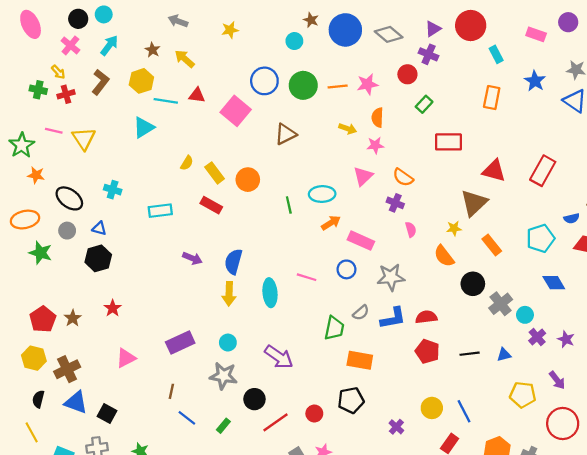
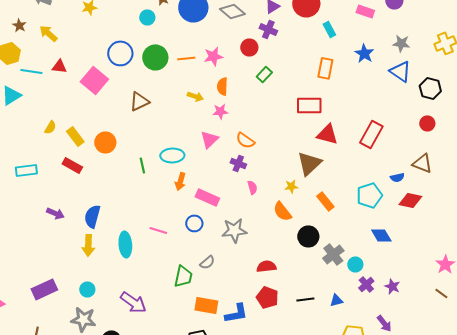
red rectangle: (448, 142) -> (309, 105), moved
orange arrow: (331, 223) -> (180, 181), turned 138
blue L-shape: (393, 318) -> (236, 313), moved

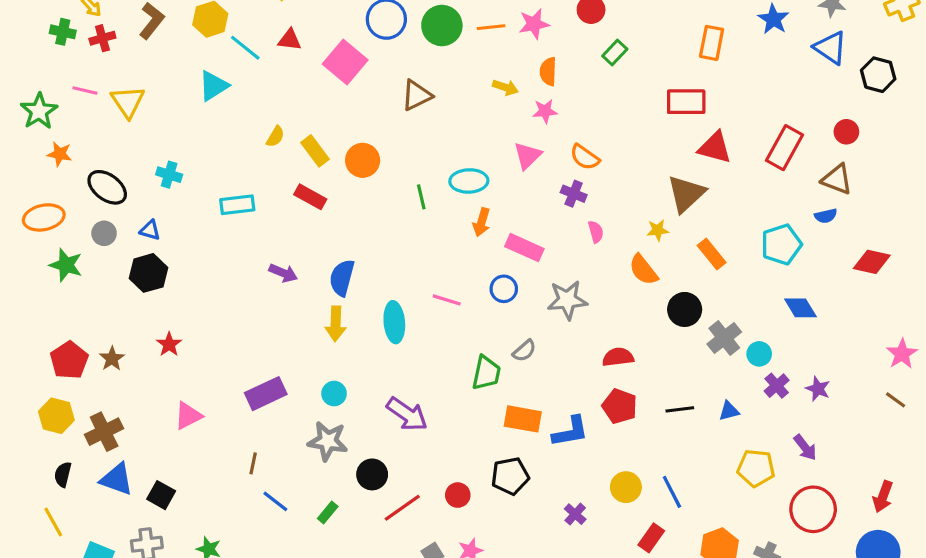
cyan line: (31, 71) -> (245, 48), turned 30
red circle: (427, 123) -> (846, 132), moved
brown triangle: (422, 163) -> (837, 179), moved
red diamond: (410, 200) -> (872, 262), moved

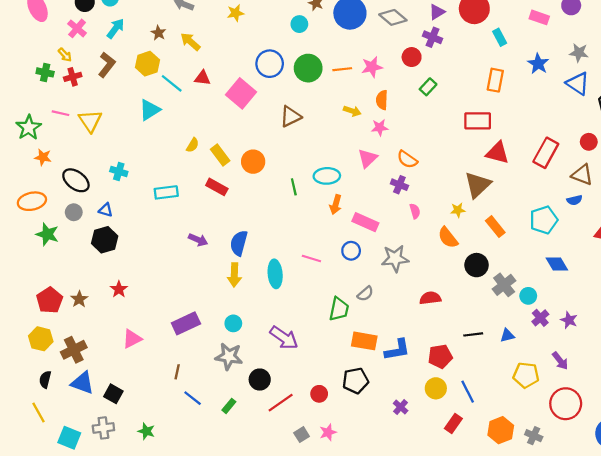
red pentagon: (620, 406) -> (440, 356), moved, turned -30

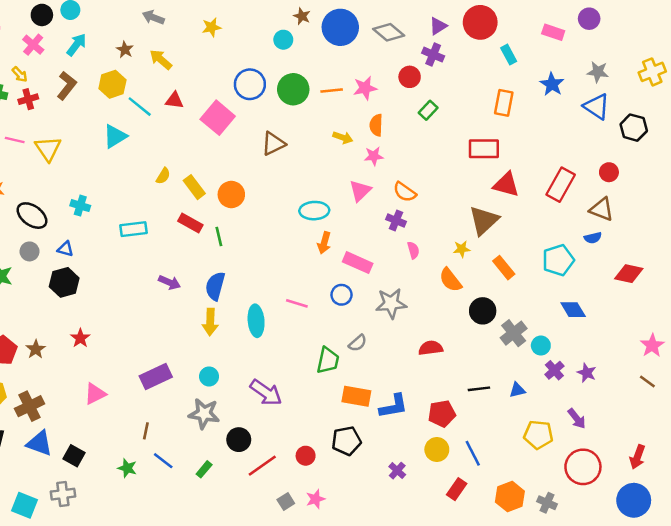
green line: (294, 187) -> (219, 237), moved
green star: (146, 431) -> (127, 468), moved

